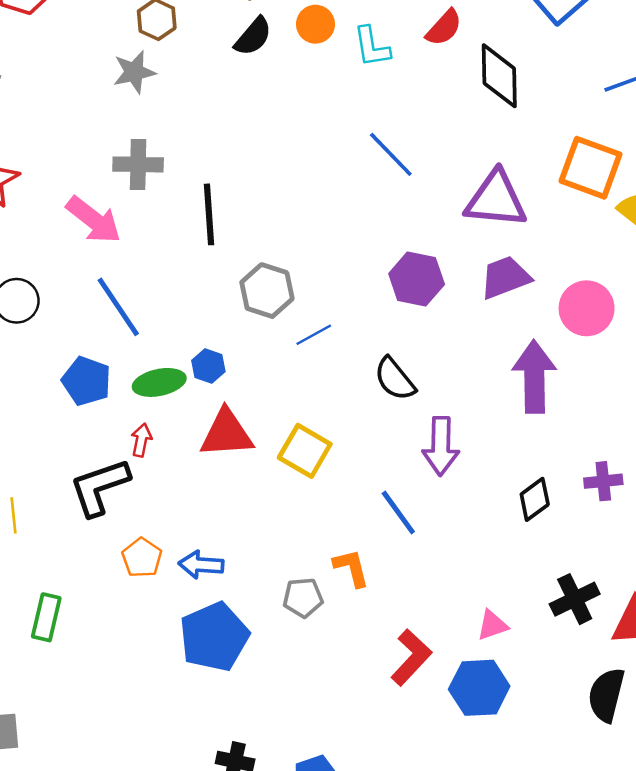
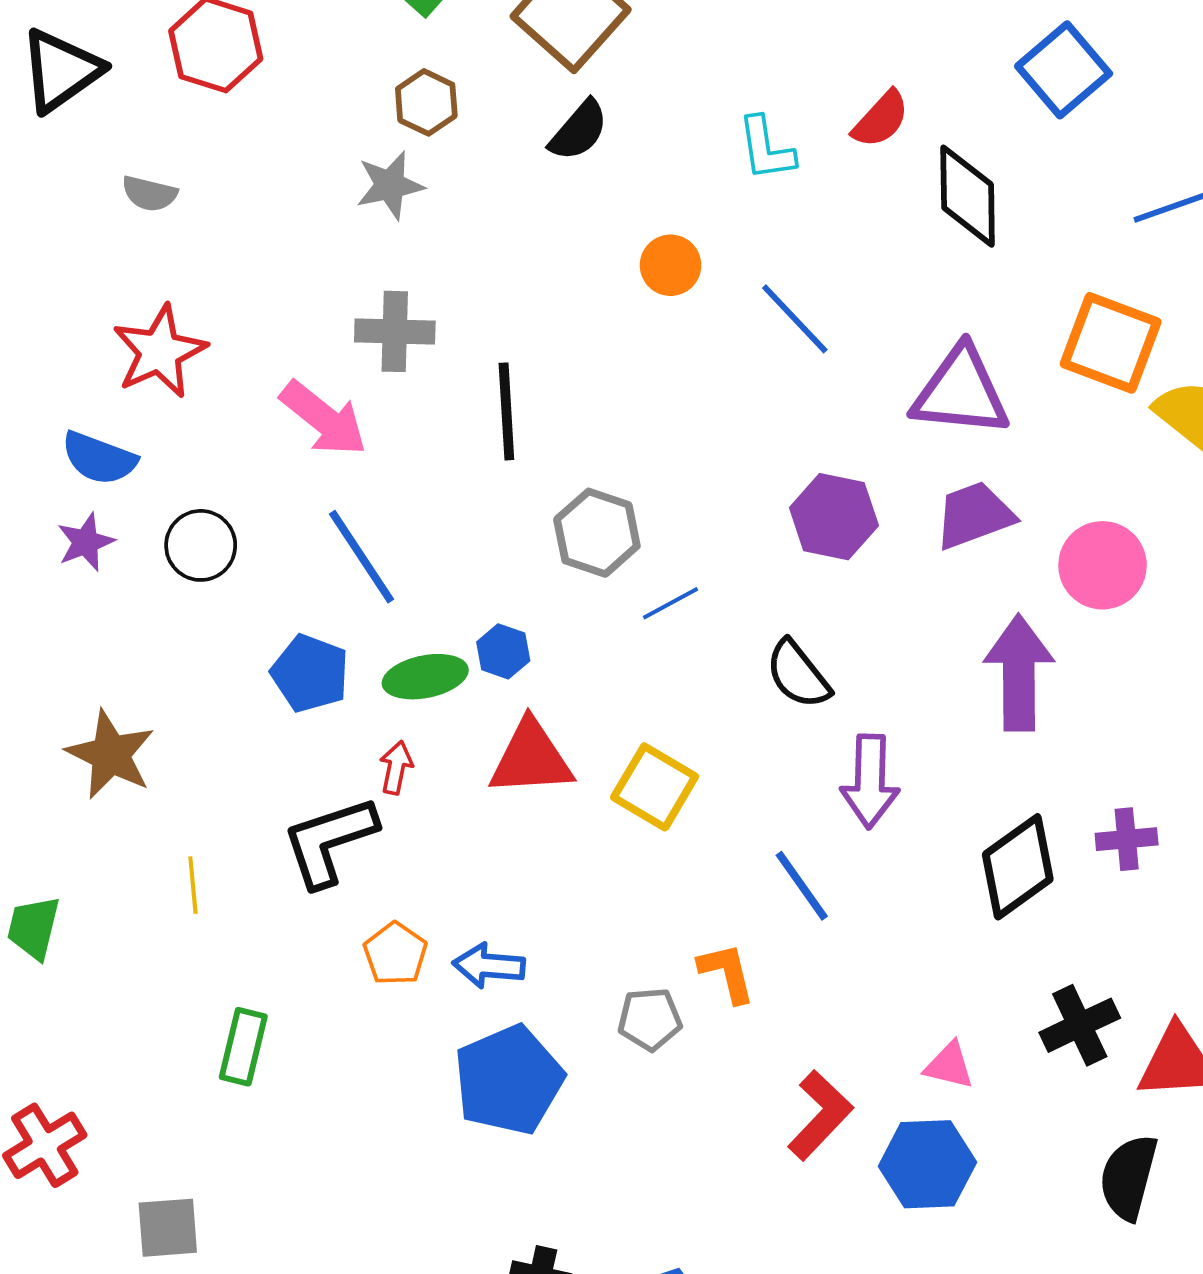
orange circle: (316, 24) -> (671, 265), moved
black diamond: (535, 499) -> (1018, 867), size x1.5
pink triangle: (492, 625) -> (949, 1065), turned 32

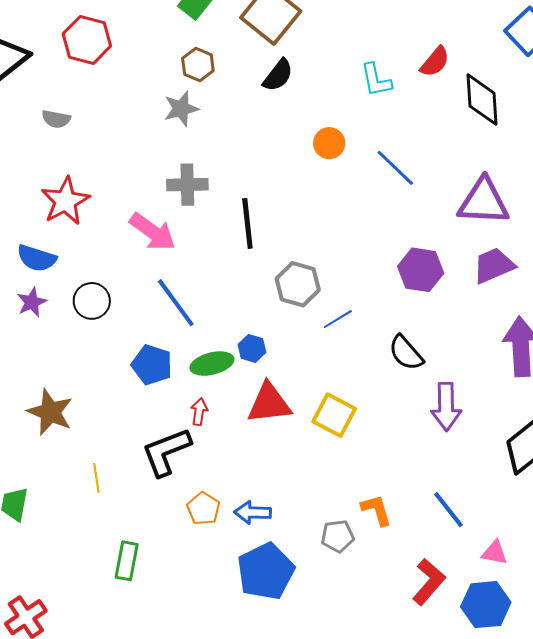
blue line: (802, 886) -> (448, 510), moved

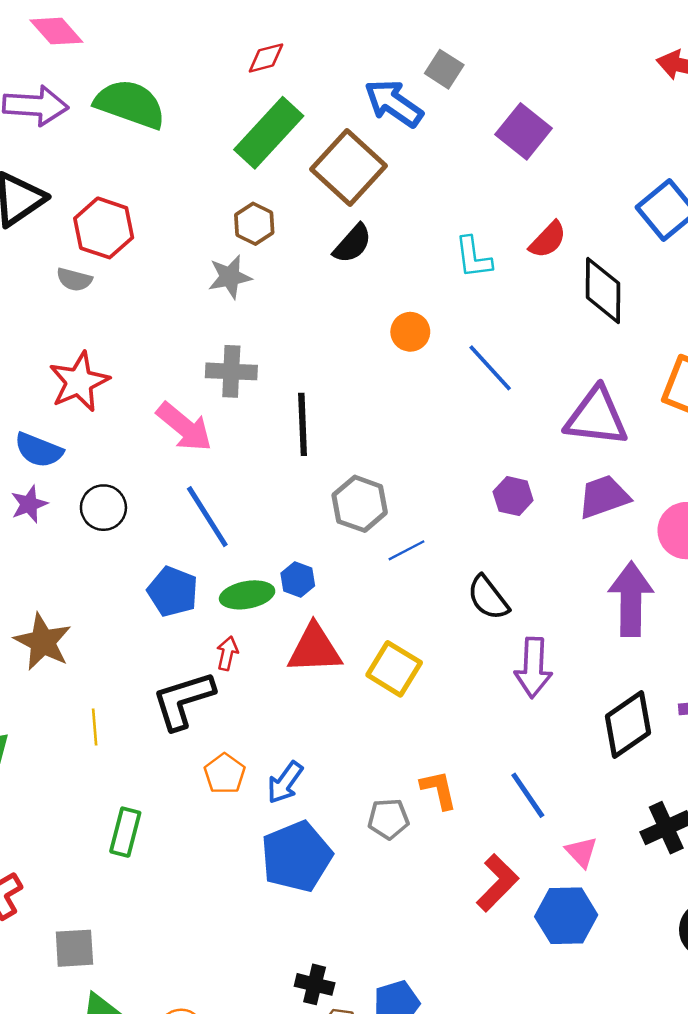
red hexagon: (87, 40) -> (104, 228), moved
purple hexagon: (421, 270) -> (513, 496), size x0.7
blue arrow: (252, 512) -> (285, 782), turned -60
pink triangle: (495, 553) -> (581, 852), turned 32

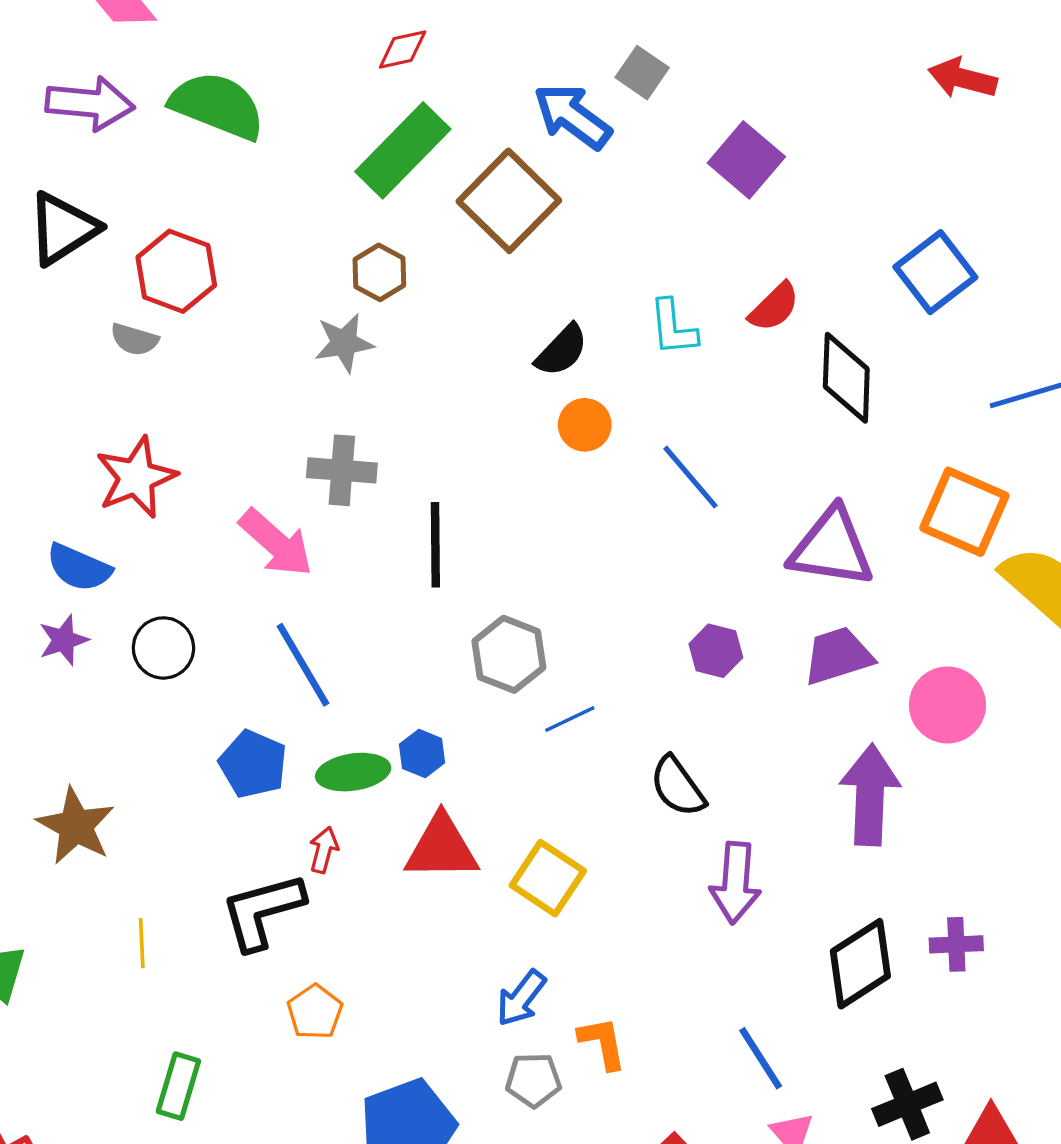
black semicircle: (352, 244) -> (562, 350), moved
blue arrow: (285, 782) -> (521, 998), moved
blue line: (528, 795) -> (761, 1058), moved

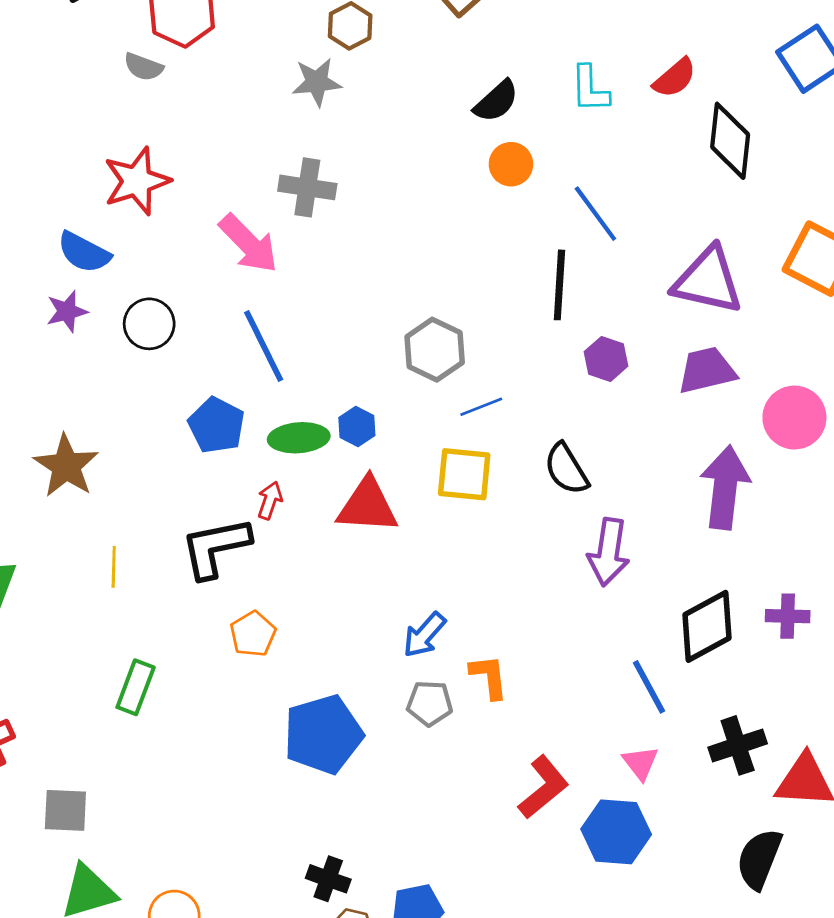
black line: (435, 545) -> (559, 285), moved
yellow square: (548, 878) -> (464, 474), moved, turned -32
blue line: (761, 1058) -> (649, 687), moved

